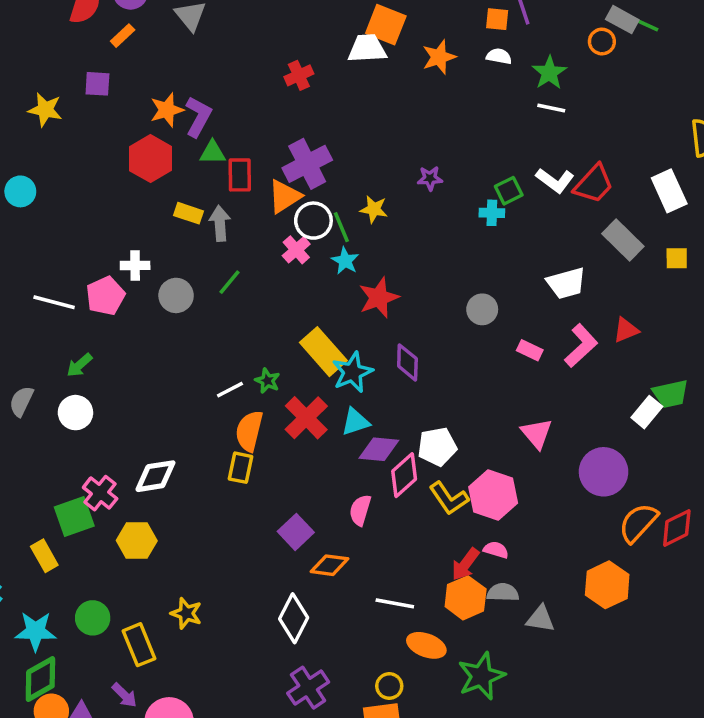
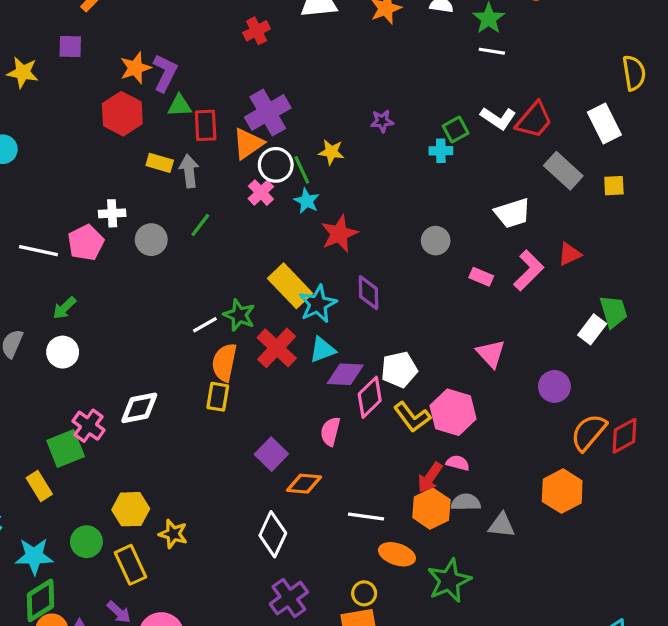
green star: (267, 381) -> (239, 315), size x1.4
green trapezoid: (671, 394) -> (614, 311), turned -92
purple circle: (604, 472) -> (554, 386), size x0.7
yellow hexagon: (137, 541) -> (131, 509), moved

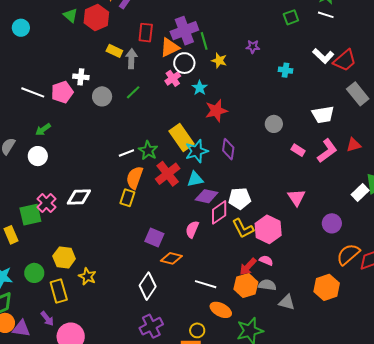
green triangle: (179, 106) -> (70, 15), moved, turned 35
green square: (456, 130) -> (291, 17), moved
green line: (302, 170) -> (204, 41), moved
purple square: (271, 454) -> (154, 237), turned -30

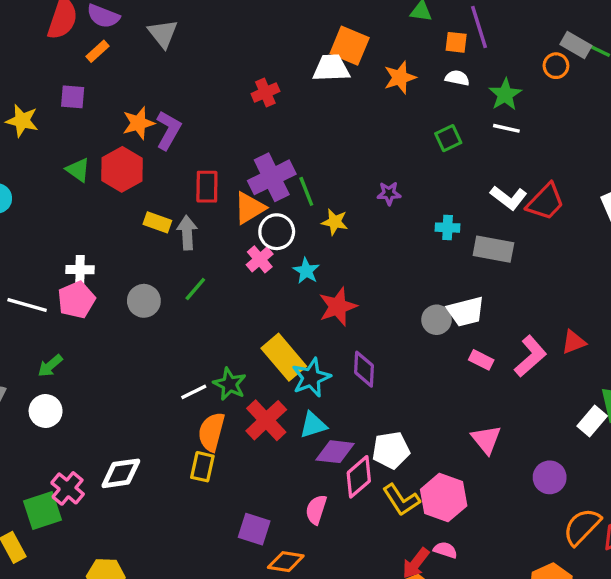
white cross: (81, 77) -> (80, 270), moved
gray rectangle: (358, 94) -> (493, 249), moved, turned -35
white trapezoid: (323, 115) -> (466, 312), moved

